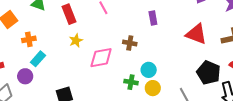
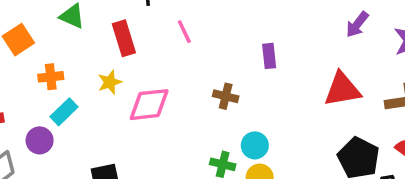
red triangle: (196, 34) -> (342, 89), turned -35
yellow star: (76, 41) -> (110, 82), moved
pink diamond: (101, 58) -> (149, 105), moved

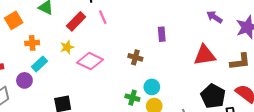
purple arrow: (357, 24) -> (214, 17), turned 84
pink line: (184, 32) -> (103, 17), moved
red rectangle: (124, 38) -> (76, 21), turned 60
pink diamond: (149, 105) -> (90, 61), turned 30

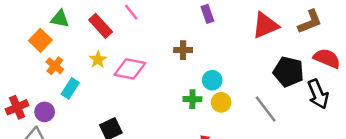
orange square: (14, 20) -> (40, 40), moved
red rectangle: (76, 21) -> (101, 26), turned -72
orange cross: (32, 43) -> (55, 66), turned -32
purple circle: (24, 80) -> (45, 112), moved

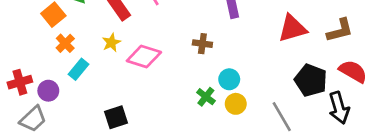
green cross: (192, 99) -> (206, 97), turned 30

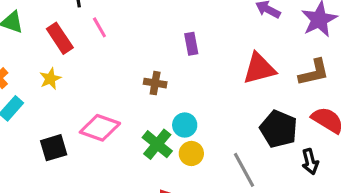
pink diamond: (144, 57) -> (100, 128), moved
green cross: (206, 97) -> (157, 144), size x1.4
black arrow: (339, 108) -> (310, 162), size x0.7
black square: (116, 117) -> (54, 148), moved

